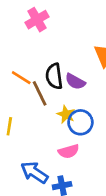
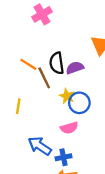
purple semicircle: (75, 82) -> (75, 68), turned 132

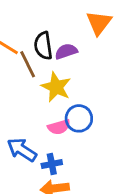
yellow star: (67, 96) -> (56, 87), size x1.5
blue circle: (79, 103) -> (79, 118), moved

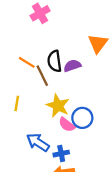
yellow star: (56, 87) -> (58, 106), moved
pink semicircle: (59, 127) -> (67, 125), turned 54

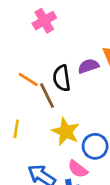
purple semicircle: (72, 66) -> (88, 66), moved
pink semicircle: (67, 125) -> (78, 169), moved

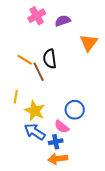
purple semicircle: (88, 66) -> (63, 21), moved
yellow star: (66, 132) -> (35, 111), moved

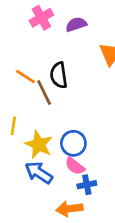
blue circle: (75, 110) -> (73, 143), moved
blue cross: (56, 142) -> (87, 185), moved

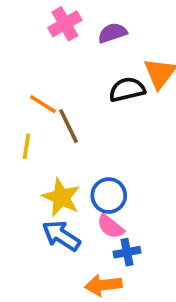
black semicircle: (59, 75) -> (127, 90), moved, turned 85
yellow line: (13, 126) -> (27, 146), moved

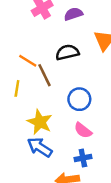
black semicircle: (127, 90) -> (67, 52), moved
blue circle: (109, 196) -> (79, 99), moved
pink semicircle: (111, 227) -> (83, 130), moved

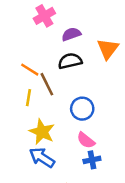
purple semicircle: (73, 14) -> (71, 34), moved
yellow line: (17, 88) -> (29, 98), moved
blue cross: (83, 158) -> (92, 160), moved

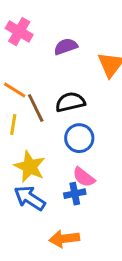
pink cross: (44, 16) -> (19, 32), moved, turned -30
black semicircle: (70, 61) -> (70, 102), moved
blue cross: (92, 160) -> (75, 194), moved

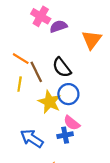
pink cross: (19, 32) -> (41, 16), moved
black semicircle: (70, 102) -> (62, 67), turned -115
yellow star: (30, 167) -> (50, 102), moved

